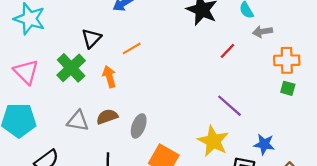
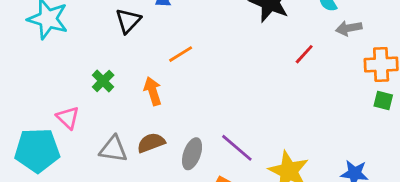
black triangle: (91, 38) -> (128, 21), moved
green cross: (71, 68) -> (103, 81), size x0.6
pink triangle: (26, 72) -> (68, 118), moved, size x0.7
purple line: (229, 106) -> (237, 148), moved

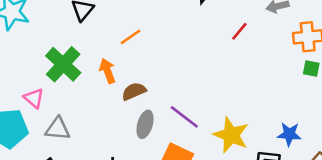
green cross: (103, 81) -> (63, 64), size x1.8
brown semicircle: (151, 143) -> (134, 91), moved
gray triangle: (113, 149) -> (58, 129), moved

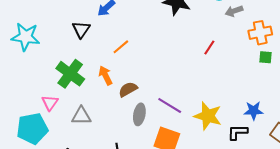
red line: (239, 31) -> (209, 48), moved
pink triangle: (34, 98) -> (50, 103), turned 30
gray triangle: (58, 129) -> (81, 116), moved

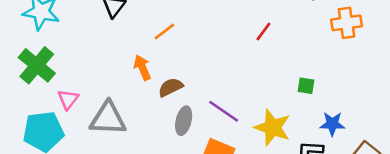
red line: (209, 48) -> (263, 31), moved
green square: (266, 57) -> (306, 86), moved
green cross: (70, 74) -> (37, 65), moved
gray triangle: (81, 116) -> (108, 118), size x1.4

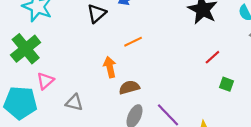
green square: (306, 86) -> (227, 84), moved
gray triangle: (108, 118) -> (74, 103), size x0.6

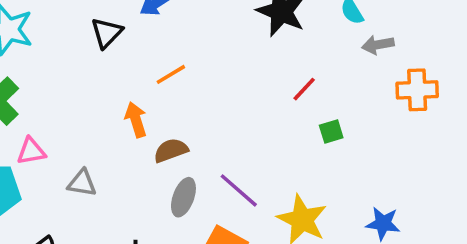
pink triangle: (45, 81) -> (31, 151), turned 36
green square: (227, 84) -> (331, 132), turned -32

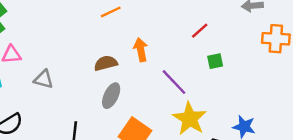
orange arrow: (136, 120) -> (141, 50), moved
purple line: (239, 190) -> (174, 82), moved

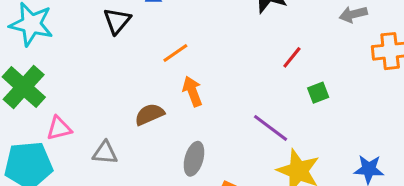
orange arrow: (141, 50) -> (192, 91), moved
brown semicircle: (106, 63) -> (149, 114), moved

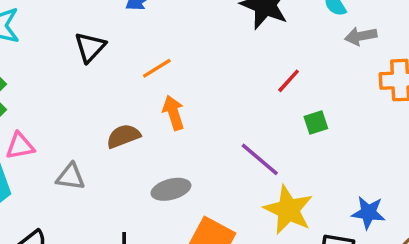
black triangle: (117, 21) -> (90, 47), moved
gray ellipse: (194, 159) -> (171, 189), turned 56

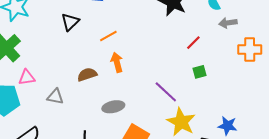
red line: (289, 81) -> (193, 43), moved

